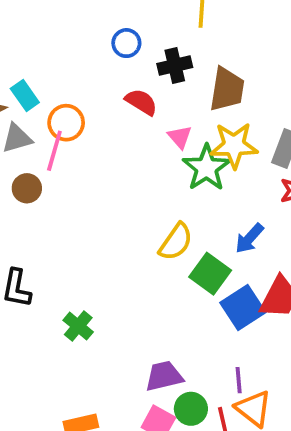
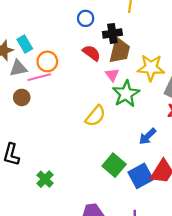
brown trapezoid: (227, 89) -> (120, 51), moved
yellow star: (234, 145) -> (151, 68), moved
pink line: (54, 151) -> (39, 77), turned 55
yellow semicircle: (176, 242) -> (95, 116), moved
green square: (210, 274) -> (114, 165), moved

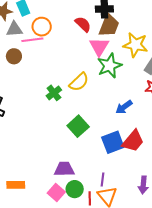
pink triangle: (112, 75) -> (99, 47), size x1.5
green square: (114, 165) -> (78, 126), moved
green cross: (45, 179) -> (54, 93), moved

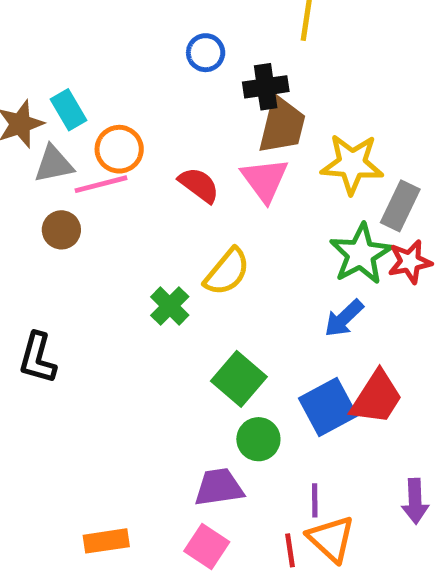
red semicircle: (83, 24) -> (199, 185), moved
green star: (109, 66) -> (361, 254), moved
green circle: (75, 189) -> (258, 439), moved

